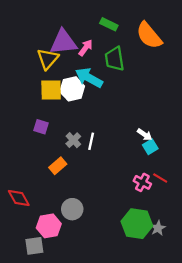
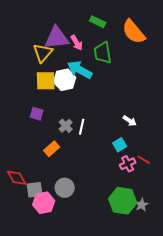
pink arrow: (86, 48) -> (77, 43), turned 112
cyan square: (150, 147) -> (120, 145), moved
pink cross: (142, 182) -> (128, 164), turned 35
gray square: (34, 246) -> (35, 190), moved

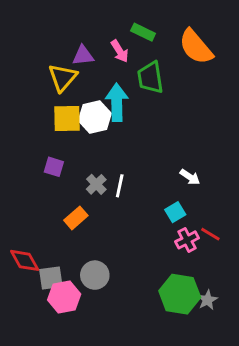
purple triangle: (57, 38) -> (83, 56), size x0.6
pink arrow: (77, 43) -> (120, 51), moved
cyan arrow: (80, 70) -> (117, 102), turned 60

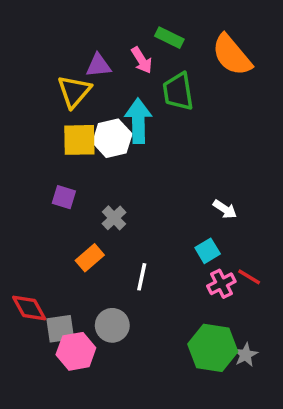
white line: (120, 186) -> (142, 277), moved

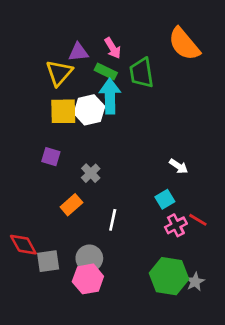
green rectangle: (169, 38) -> (106, 71), moved
pink hexagon: (76, 351) -> (88, 279), moved

